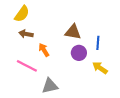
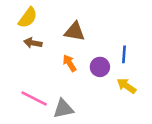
brown triangle: (73, 32) -> (75, 31), moved
orange arrow: (44, 50) -> (70, 63), moved
pink line: (27, 66) -> (34, 99), moved

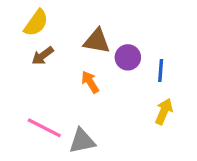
brown arrow: (33, 43) -> (43, 56), turned -48
purple circle: (100, 67) -> (128, 57), moved
yellow arrow: (126, 86) -> (164, 111), turned 78

